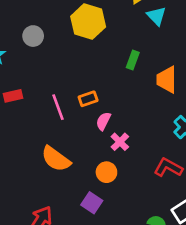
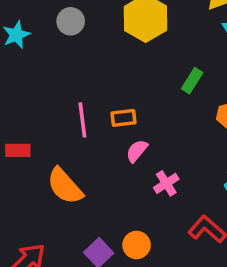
red rectangle: (13, 96) -> (18, 150), moved
pink cross: (120, 142) -> (166, 183), moved
orange circle: (106, 172) -> (137, 245), moved

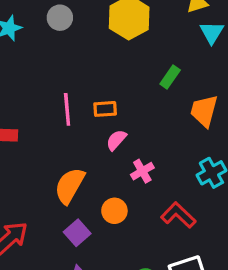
orange semicircle: (65, 186) -> (70, 186), moved, turned 69
orange circle: (137, 245) -> (114, 211), moved

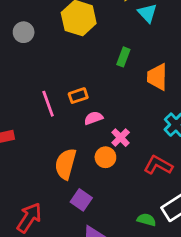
pink semicircle: (116, 140) -> (93, 118), turned 42
orange circle: (114, 211) -> (105, 157), moved

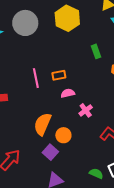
gray circle: (24, 32) -> (25, 23), size x1.6
green rectangle: (123, 57) -> (96, 51), turned -48
orange circle: (105, 157) -> (63, 135), moved

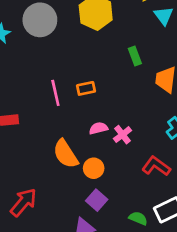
pink semicircle: (68, 93) -> (98, 128), moved
orange semicircle: (43, 124) -> (66, 154), turned -55
purple square: (50, 152) -> (97, 200), moved

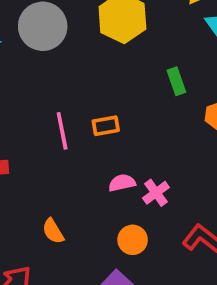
orange semicircle: (66, 154) -> (53, 231), moved, size x0.6
orange circle: (94, 168) -> (133, 240), moved

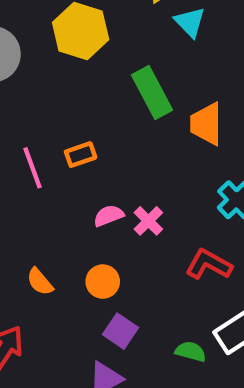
green rectangle: (176, 81) -> (152, 92), size x1.6
orange circle: (133, 240) -> (103, 282), moved

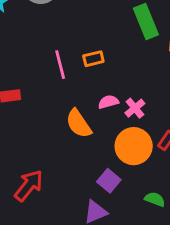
orange semicircle: (40, 282) -> (79, 124), moved, size x1.5
orange circle: (103, 282) -> (134, 146), moved, size x1.6

